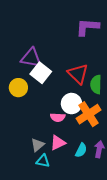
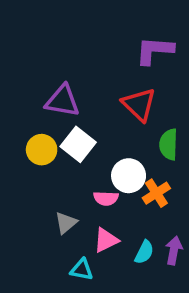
white square: (41, 73) -> (78, 144), moved
red triangle: (78, 74) -> (139, 104), moved
orange cross: (89, 114) -> (156, 193), size x0.7
gray triangle: (38, 145) -> (66, 223), moved

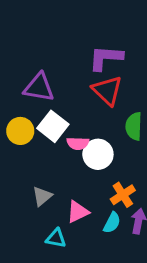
purple L-shape: (155, 50) -> (106, 58), moved
orange cross: (156, 193) -> (123, 195), moved
pink semicircle: (106, 198) -> (78, 143), moved

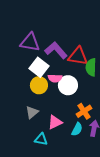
purple L-shape: (106, 58) -> (56, 50), moved, turned 45
red triangle: (107, 91) -> (78, 56), moved, turned -35
yellow circle: (20, 131) -> (39, 85), moved

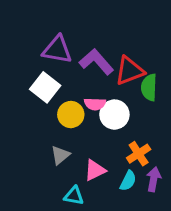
red triangle: (78, 56) -> (130, 71), turned -30
white square: (39, 67) -> (45, 87), moved

